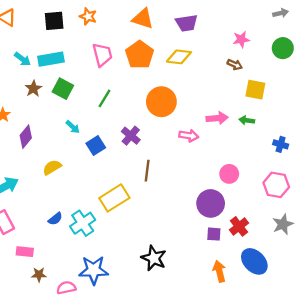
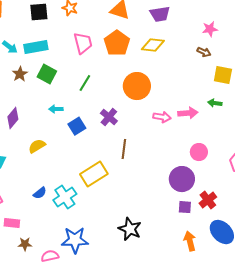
pink arrow: (217, 118) -> (188, 113), moved
cyan arrow: (73, 127) -> (56, 109), turned 136

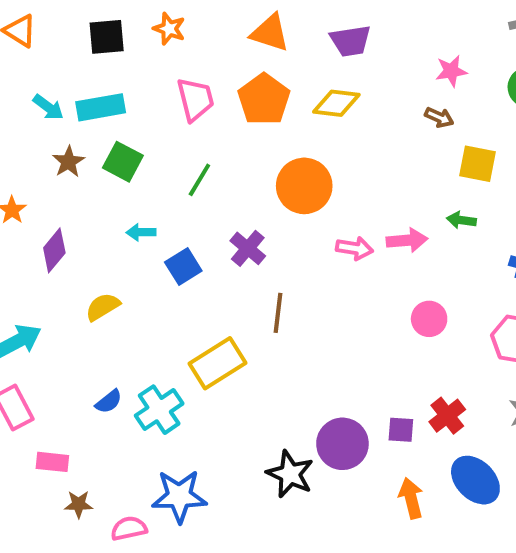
purple circle: (182, 179) -> (342, 444), moved

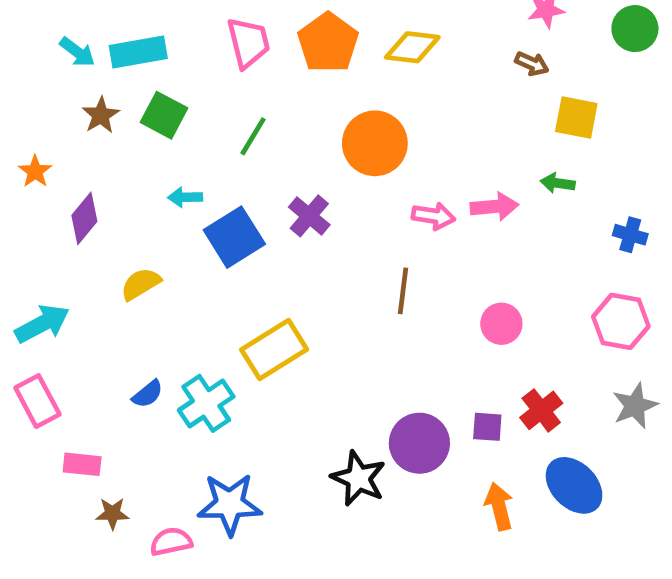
blue square: (183, 266) -> (234, 237), size x1.4
brown line: (278, 313) -> (403, 291), moved
pink circle: (429, 319) -> (501, 324), moved

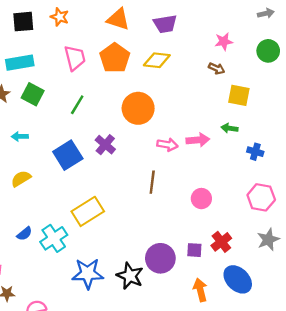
cyan arrow: (185, 197) -> (20, 136), moved
blue cross: (630, 235) -> (255, 152), moved
blue star: (230, 504) -> (88, 274), moved

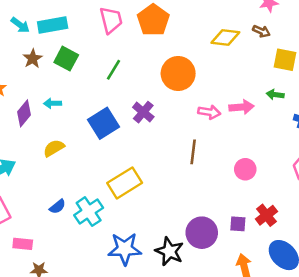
yellow diamond: (157, 60) -> (225, 37), moved

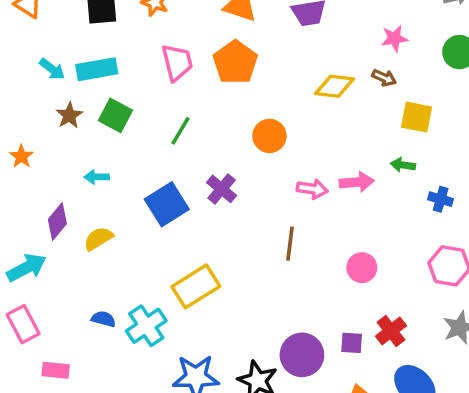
orange circle: (178, 73) -> (269, 136), size x0.7
purple diamond: (24, 113) -> (57, 221), moved
blue semicircle: (57, 207) -> (104, 319), turned -126

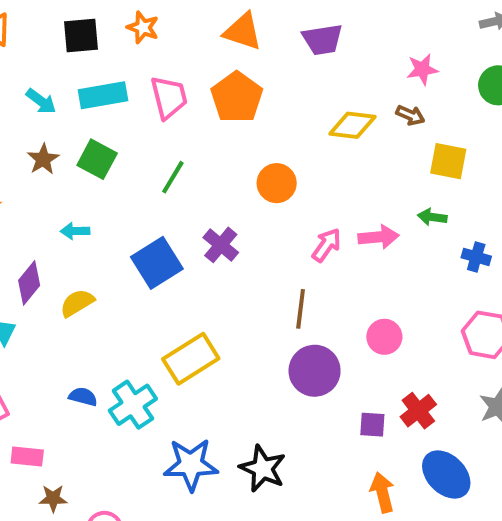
cyan arrow: (52, 69) -> (41, 101), moved
cyan rectangle: (97, 69) -> (103, 95), moved
pink arrow: (312, 189) -> (327, 245), turned -64
purple circle: (302, 355) -> (315, 371), moved

